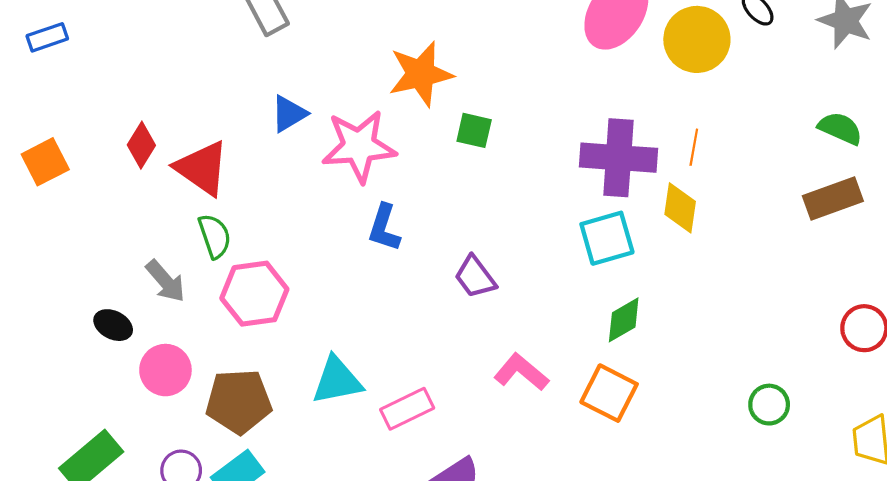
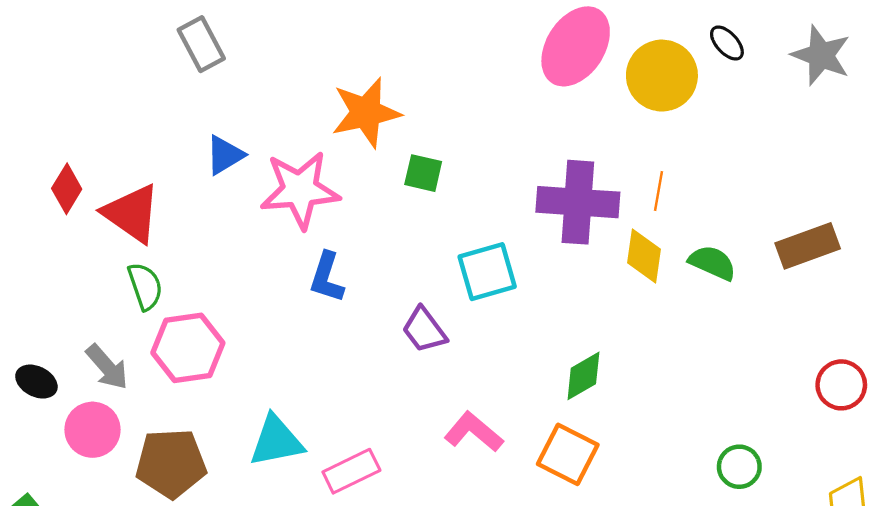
green semicircle: (840, 128) -> (712, 263), moved
cyan square: (607, 238) -> (487, 272), moved
gray arrow: (165, 281) -> (107, 367), moved

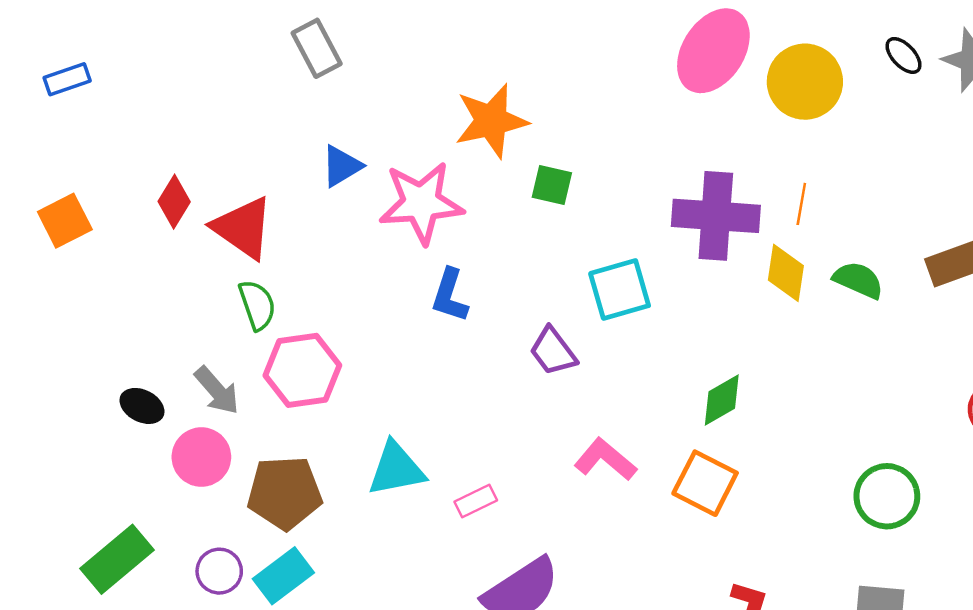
black ellipse: (727, 43) -> (903, 55), moved
green circle: (739, 467) -> (887, 496), size x1.4
pink rectangle: (351, 471) -> (476, 501), size x0.7

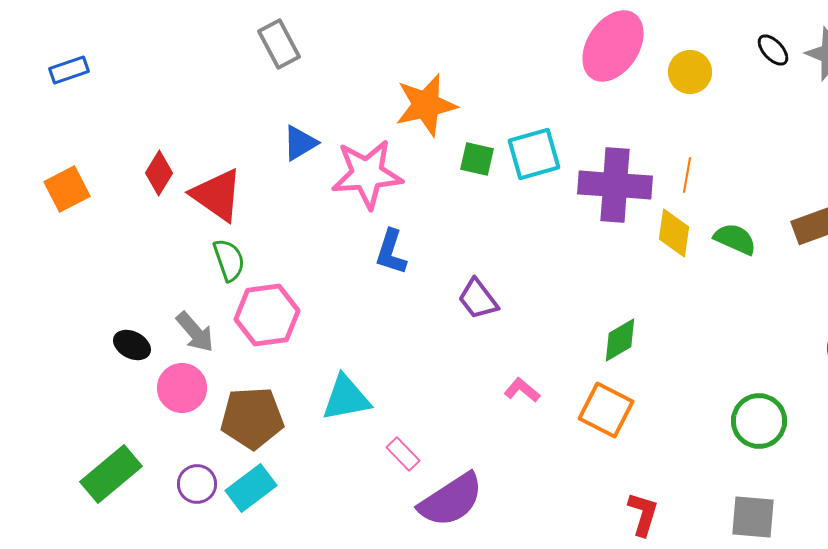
yellow circle: (805, 82) -> (690, 72), size x0.7
cyan square: (620, 290) -> (534, 154), moved
pink L-shape: (605, 459) -> (522, 390), size x0.7
pink rectangle: (476, 501) -> (403, 454), moved, turned 72

